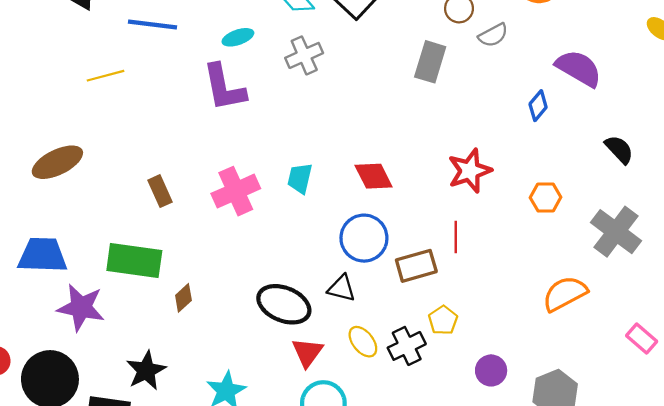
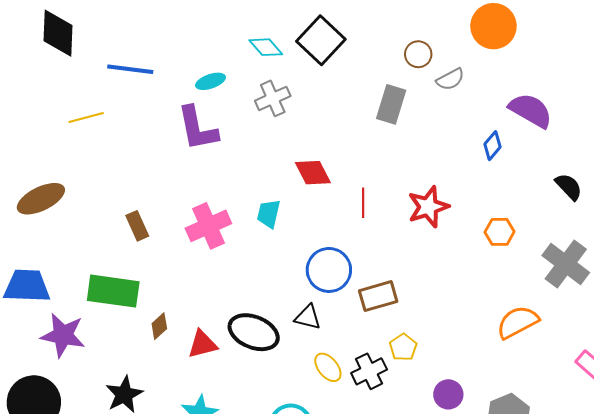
red diamond: (374, 176) -> (313, 173), moved
red line: (456, 237) -> (363, 203), moved
red triangle: (307, 352) -> (202, 344), moved, turned 40

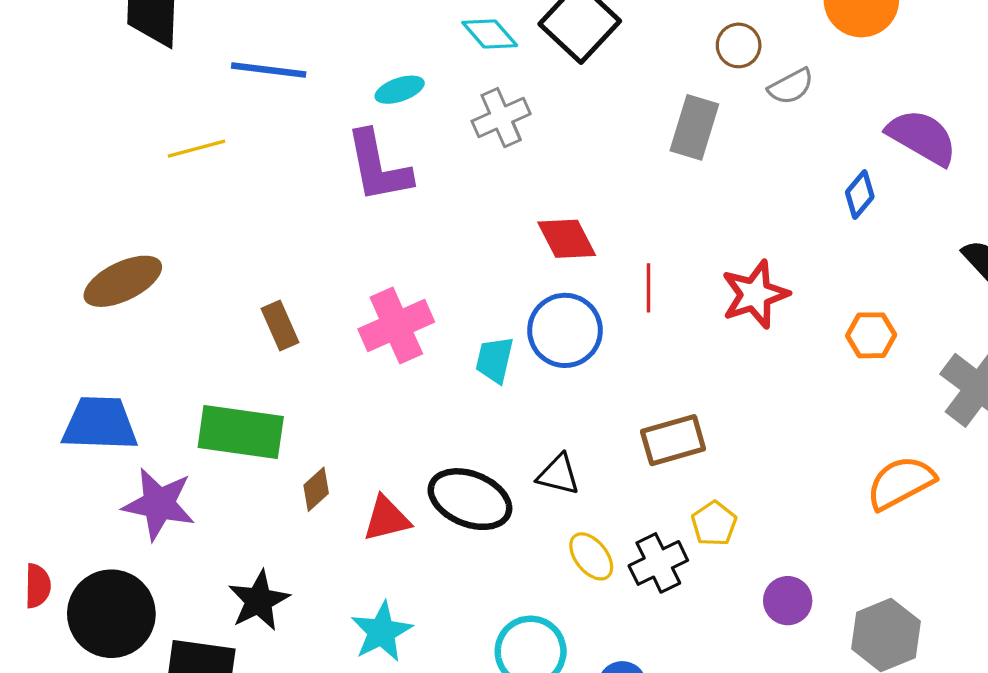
cyan trapezoid: (269, 214) -> (495, 360), moved
blue circle: (329, 270) -> (565, 330), moved

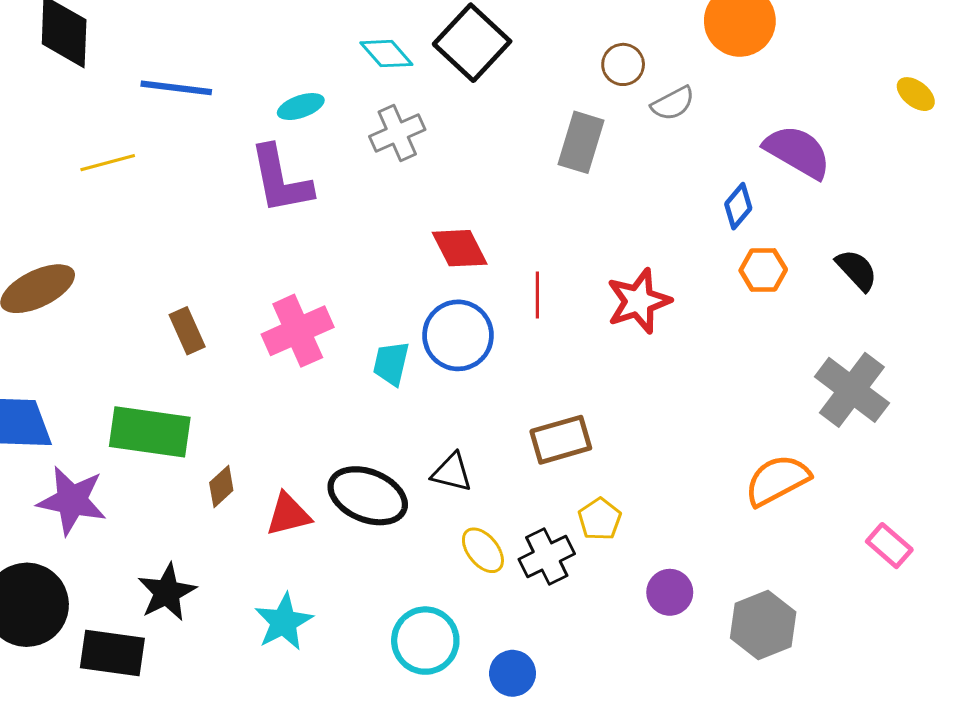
orange hexagon: (871, 335) -> (763, 270), moved

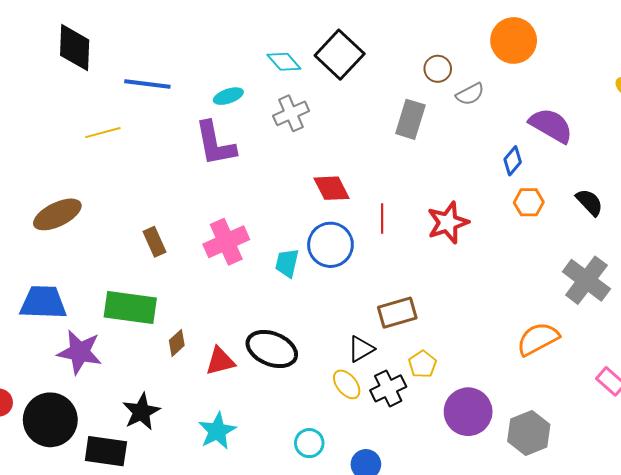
black triangle: (452, 472) -> (361, 349), moved, turned -44
purple circle: (670, 592) -> (468, 412), size x1.6
cyan circle: (425, 641) -> (309, 443), size x0.7

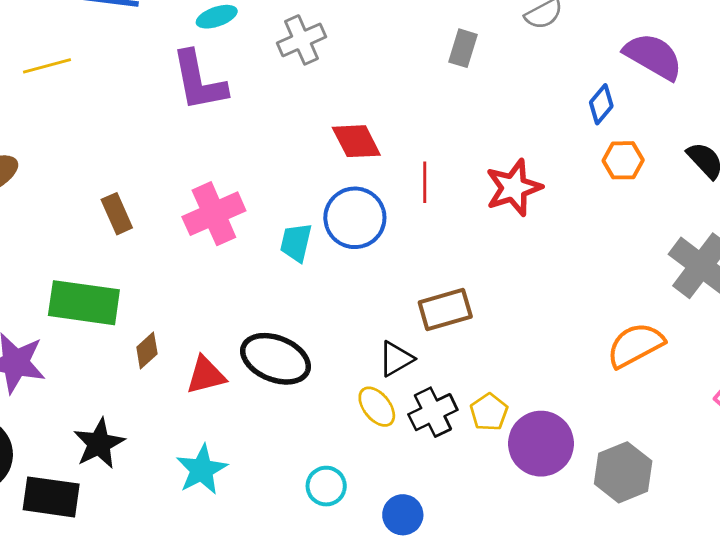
gray rectangle: (410, 119) -> (463, 48), size x0.7
yellow pentagon: (423, 364) -> (489, 412), moved

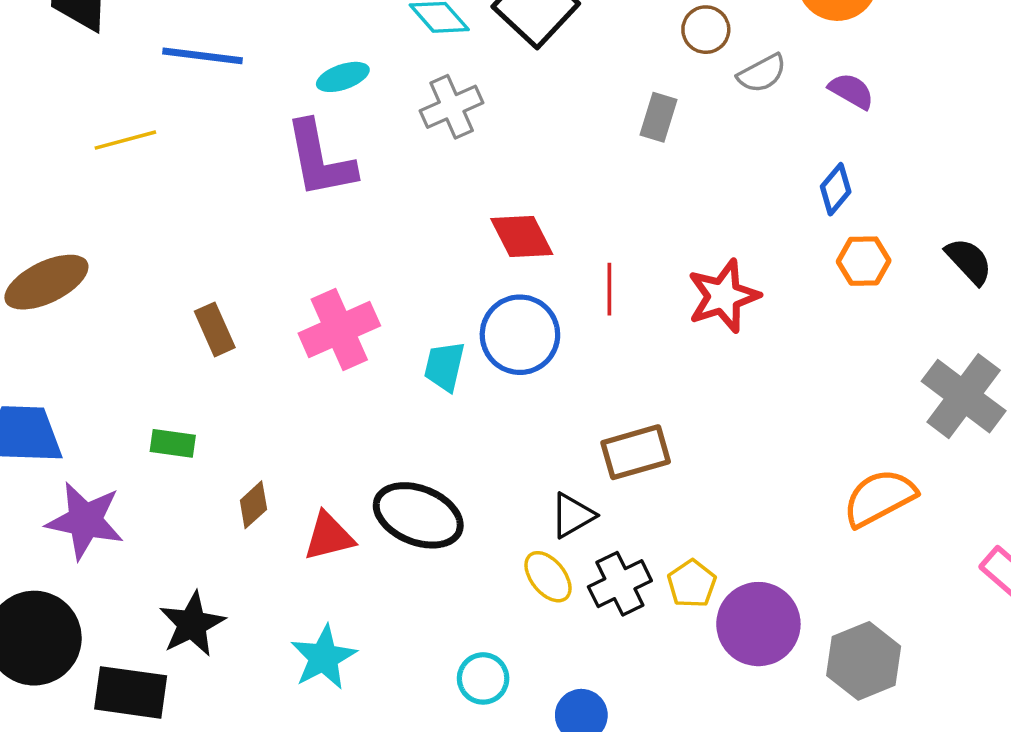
purple semicircle: (653, 56) -> (851, 91), moved, size x0.6
green rectangle: (84, 303) -> (173, 443), size x0.5

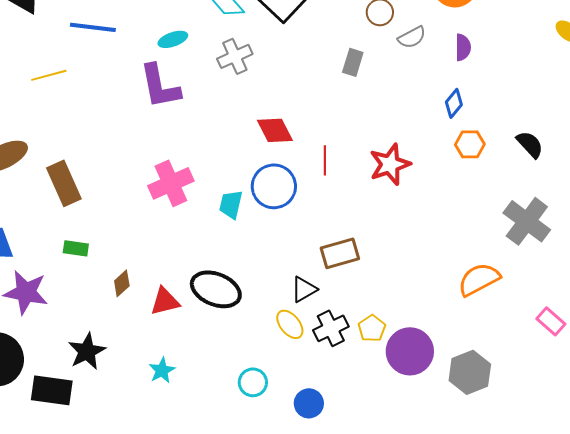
purple semicircle: (851, 91) -> (463, 47), turned 60
brown rectangle: (215, 329) -> (64, 183), moved, size x1.5
cyan star: (324, 657) -> (162, 370), size x0.7

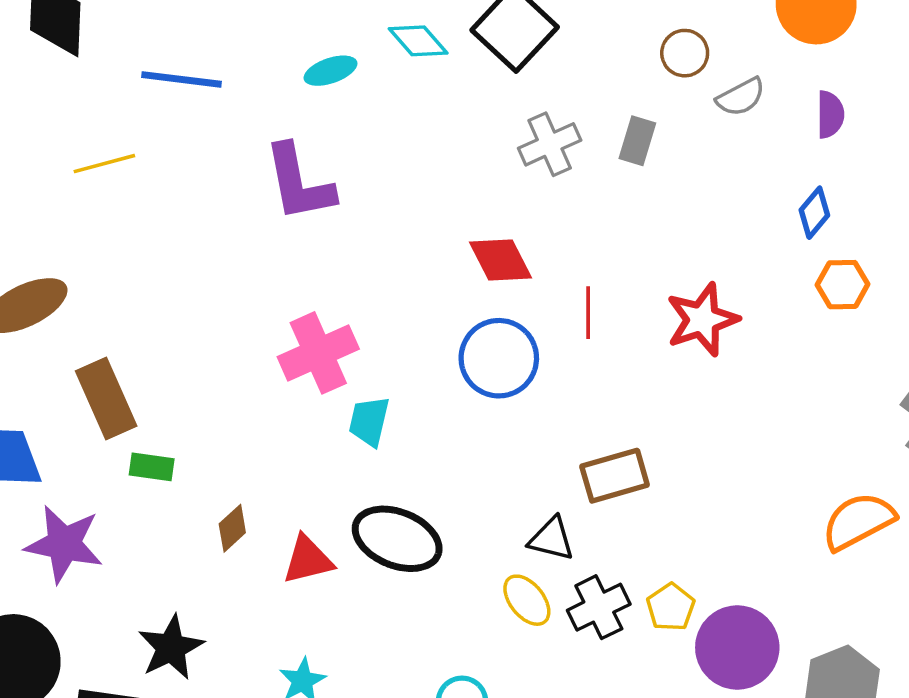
cyan ellipse: (173, 39) -> (331, 71), moved
gray cross: (235, 56) -> (550, 144), moved
brown rectangle: (64, 183) -> (106, 399), moved
cyan trapezoid: (231, 204) -> (369, 421), moved
black triangle: (304, 289) -> (551, 539), turned 44

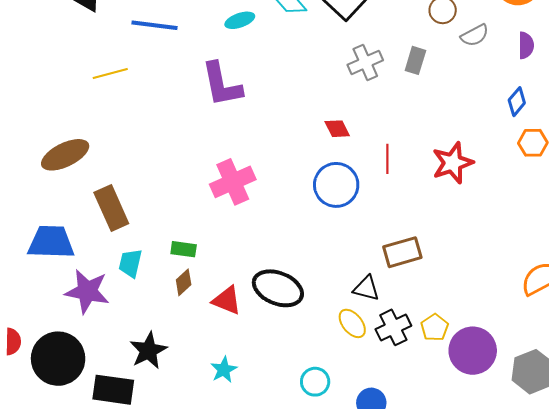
red diamond: (501, 260) -> (337, 129), size x0.7
cyan trapezoid: (369, 421) -> (130, 263), moved
green rectangle: (152, 467) -> (184, 249), moved
red triangle: (308, 560) -> (227, 300), turned 36

